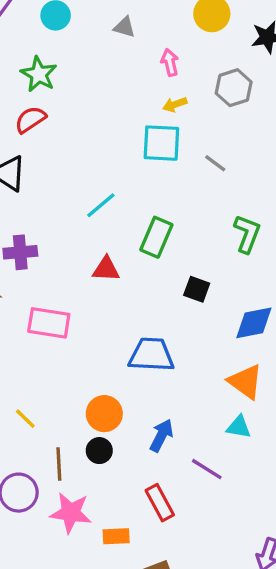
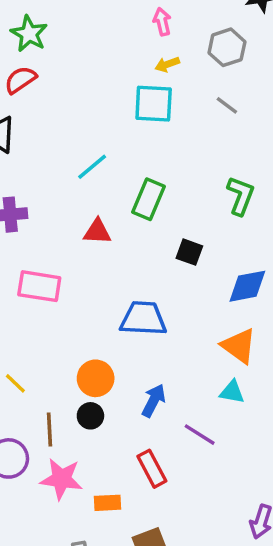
gray line: (215, 163) -> (227, 105), moved

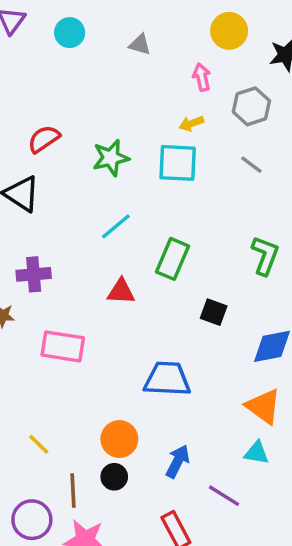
pink arrow: (162, 22) -> (202, 77), moved
green star: (29, 34) -> (111, 158), moved, turned 30

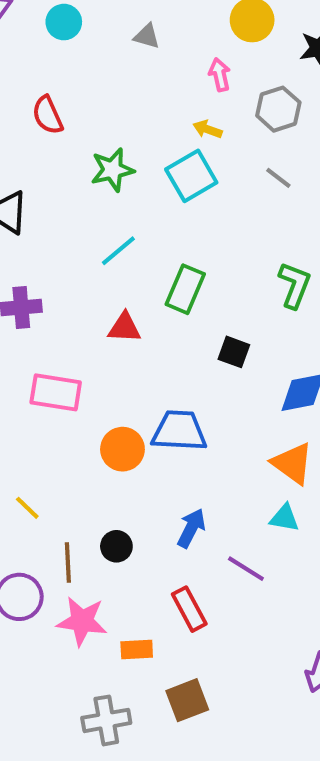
yellow arrow: (191, 123) -> (208, 129), turned 40
red semicircle: (44, 139) -> (48, 115), moved, turned -80
cyan square: (178, 163) -> (191, 176), turned -33
orange circle: (119, 439) -> (122, 449), moved

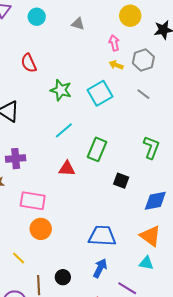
yellow arrow: (208, 129) -> (116, 65), moved
green star: (112, 170) -> (61, 90), turned 30
blue trapezoid: (179, 431) -> (102, 236), moved
orange circle: (122, 449) -> (41, 229), moved

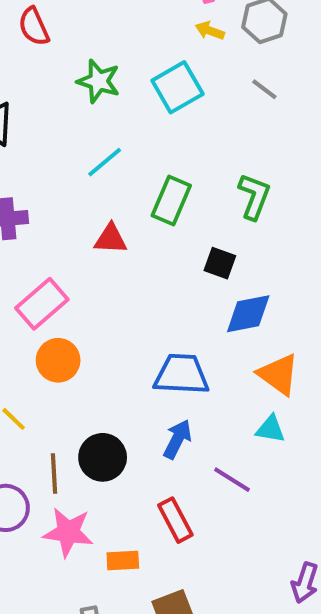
green L-shape: (151, 147) -> (254, 196), moved
pink rectangle: (33, 201) -> (42, 304), turned -50
blue diamond: (155, 201) -> (248, 314), moved
black circle: (63, 277) -> (103, 457), size x1.5

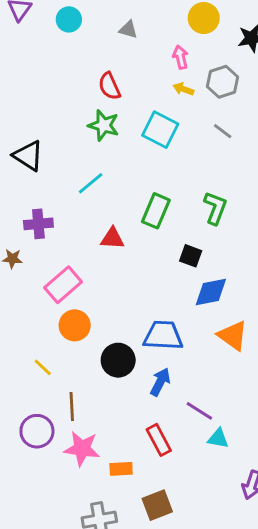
red semicircle: (34, 27) -> (109, 86), moved
cyan square: (177, 87) -> (160, 130), turned -33
cyan line: (105, 162) -> (91, 183), moved
cyan triangle: (270, 429) -> (218, 438), moved
black circle: (103, 457) -> (118, 360), moved

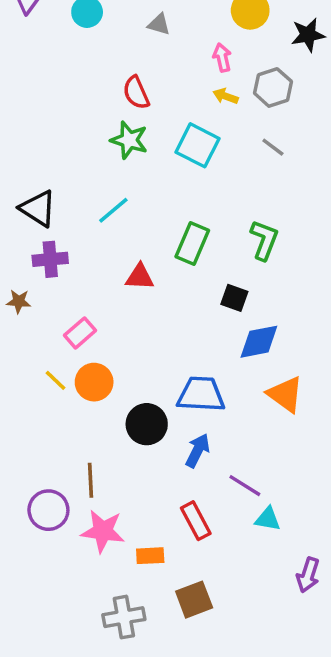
black triangle: (28, 156) -> (38, 208), moved
pink rectangle: (63, 285) -> (80, 333), size x0.7
yellow line: (43, 367) -> (55, 380), moved

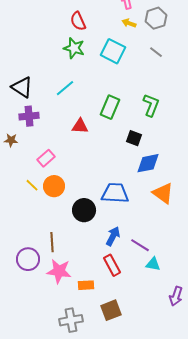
blue arrow: (198, 450) -> (113, 236), moved

